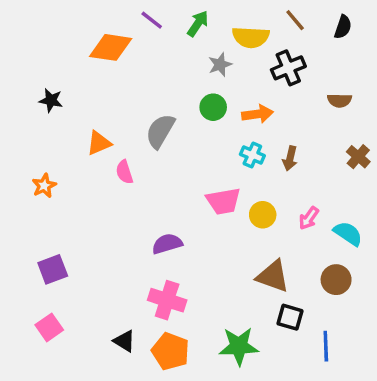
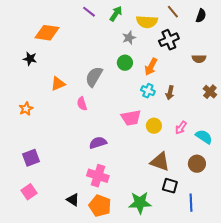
orange diamond: (111, 47) -> (47, 33), moved
orange arrow: (258, 114) -> (151, 67), turned 126
pink semicircle: (124, 172) -> (82, 104), moved

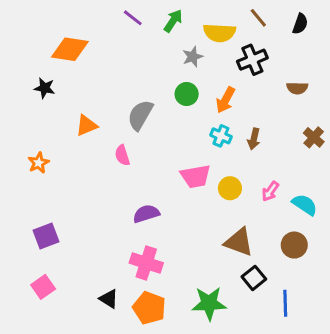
black square: (170, 186) -> (254, 278), turned 35

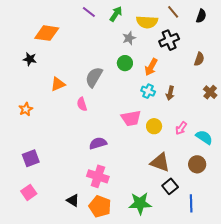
brown semicircle: (297, 88) -> (199, 59), turned -72

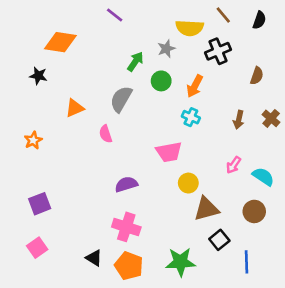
green arrow: (116, 14) -> (135, 62), moved
brown arrow: (170, 93) -> (239, 120), moved
yellow circle: (154, 126) -> (188, 183), moved
brown triangle: (160, 162) -> (206, 209), turned -35

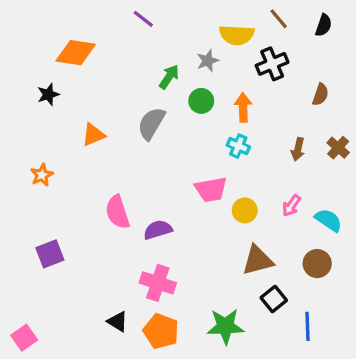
black star: (38, 76) -> (48, 94), turned -30
orange arrow: (195, 86) -> (243, 107), turned 150
pink semicircle: (106, 134) -> (118, 212), moved, size x1.5
yellow circle: (188, 183) -> (245, 210), moved
pink square: (37, 248) -> (24, 338), moved

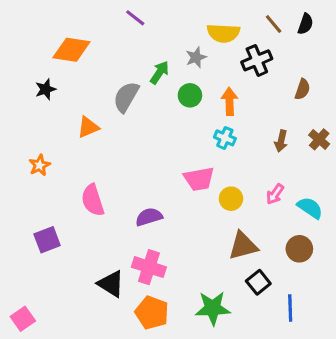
brown line: (279, 19) -> (274, 24), moved
gray semicircle: (151, 123) -> (126, 97), moved
pink semicircle: (118, 212) -> (93, 200), moved
black triangle: (118, 322) -> (111, 284), moved, size x1.4

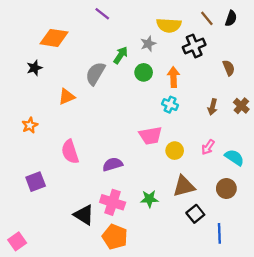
brown semicircle: (302, 89) -> (229, 68), turned -42
green star: (213, 308) -> (149, 199), moved, size x0.7

